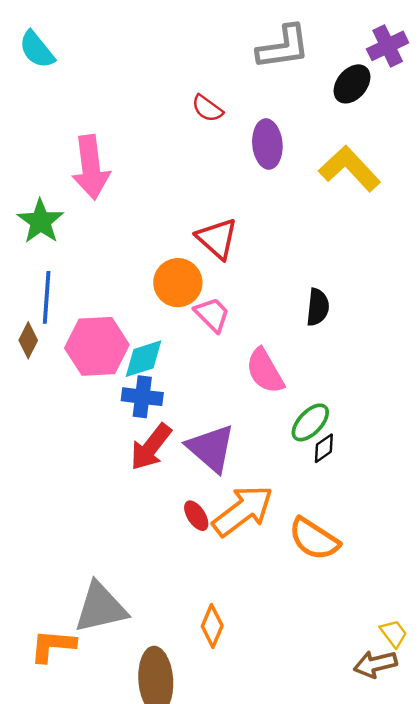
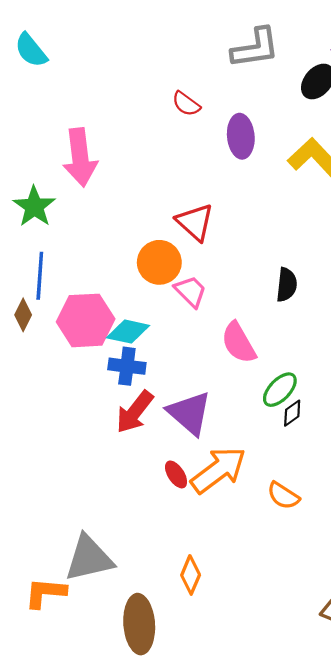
cyan diamond: (144, 359) -> (128, 332), turned 30
orange semicircle: (314, 539) -> (283, 496), size x0.7

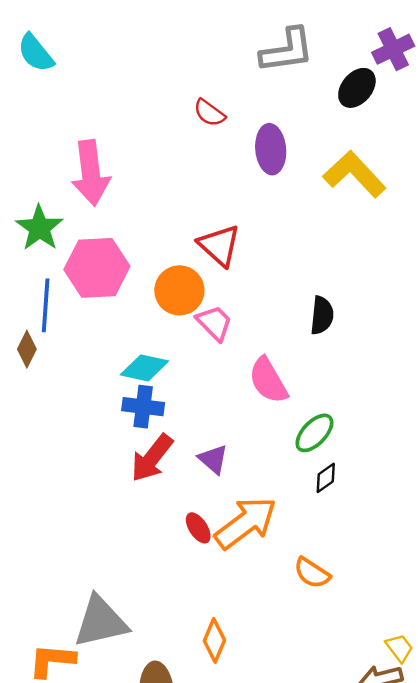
pink hexagon: (86, 320) -> (97, 268), moved
purple triangle: (189, 413) -> (213, 459), size x0.6
black diamond: (292, 413) -> (326, 478), moved
orange semicircle: (283, 496) -> (312, 573), moved

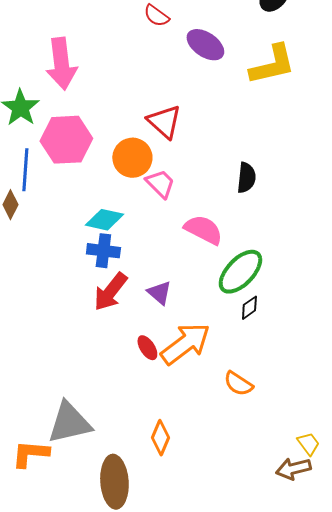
purple ellipse: (271, 149) -> (205, 45), turned -51
yellow L-shape: (354, 174) -> (272, 65), turned 120
pink semicircle: (268, 380) -> (203, 230), turned 147
green ellipse: (314, 433) -> (240, 272), size x1.4

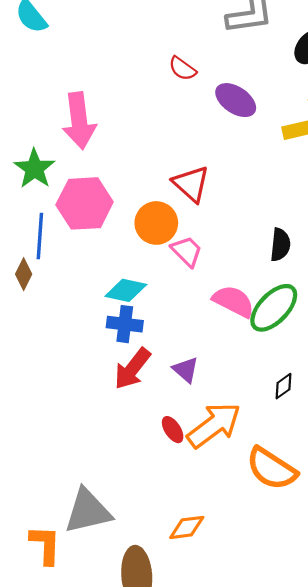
green ellipse: (240, 272) -> (274, 308), moved
orange semicircle: (238, 384) -> (272, 469), size x1.6
orange diamond: (160, 438) -> (187, 527), turned 60
orange L-shape: (30, 454) -> (45, 545), turned 87

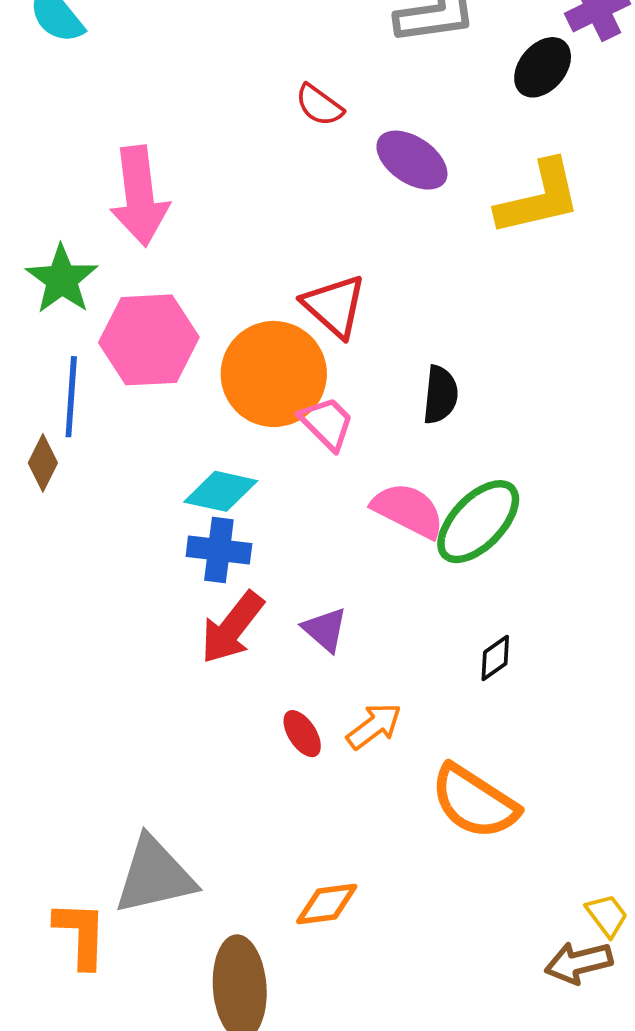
orange circle: (156, 223) -> (274, 374), size x1.4
black semicircle: (280, 245) -> (440, 395), moved
orange arrow: (214, 425) -> (374, 726), size x0.6

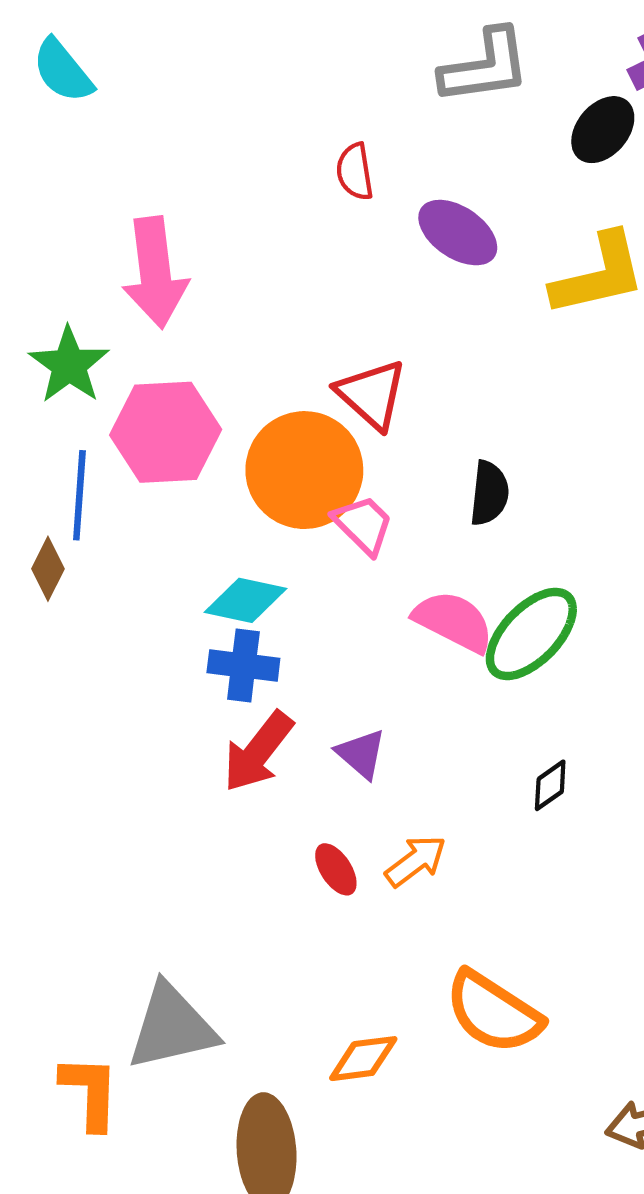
red semicircle: (319, 105) -> (355, 172), turned 45
orange semicircle: (474, 802) -> (493, 1012), moved

